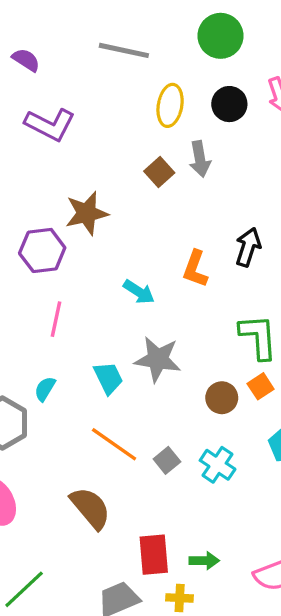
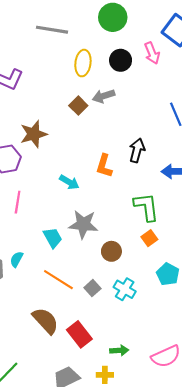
gray arrow: (200, 159) -> (104, 96), turned 85
cyan semicircle: (45, 389) -> (16, 259), moved
brown circle: (222, 398) -> (111, 251), moved
red rectangle: (154, 555) -> (79, 334), moved, turned -30

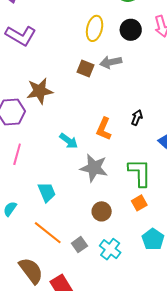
brown square: (78, 106) -> (86, 69), turned -30
black arrow: (137, 150) -> (137, 118), size x0.7
gray star: (83, 224) -> (94, 168), moved

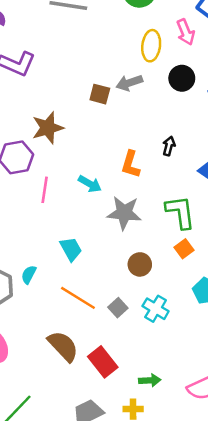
yellow ellipse: (95, 28) -> (151, 46), moved
black circle: (131, 30) -> (182, 78), moved
pink line: (17, 154) -> (45, 190), moved

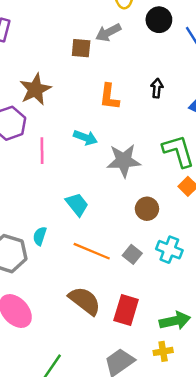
orange L-shape: (131, 164) -> (109, 97), moved
red rectangle: (103, 362) -> (126, 310), turned 64
green arrow: (150, 380) -> (175, 321), size x1.4

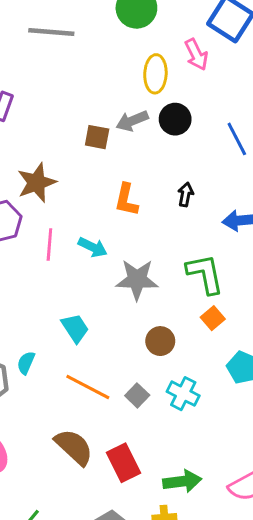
black circle: (159, 20) -> (175, 119), moved
pink line: (42, 151) -> (49, 244), moved
red rectangle: (126, 310) -> (124, 463), turned -48

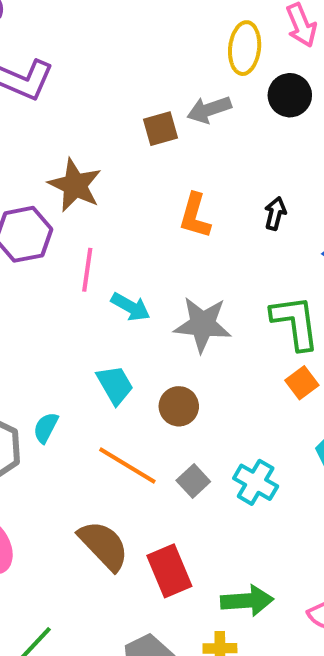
black circle: (175, 119) -> (290, 95), moved
brown square: (97, 137) -> (161, 129), turned -30
brown star: (37, 183) -> (75, 185), turned -30
cyan arrow: (93, 247) -> (131, 307), moved
brown circle: (160, 341) -> (179, 406), moved

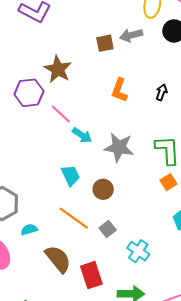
pink line: (87, 270) -> (61, 114), turned -60
cyan semicircle: (46, 428) -> (29, 230), moved, turned 42
cyan cross: (256, 482) -> (138, 251), moved

